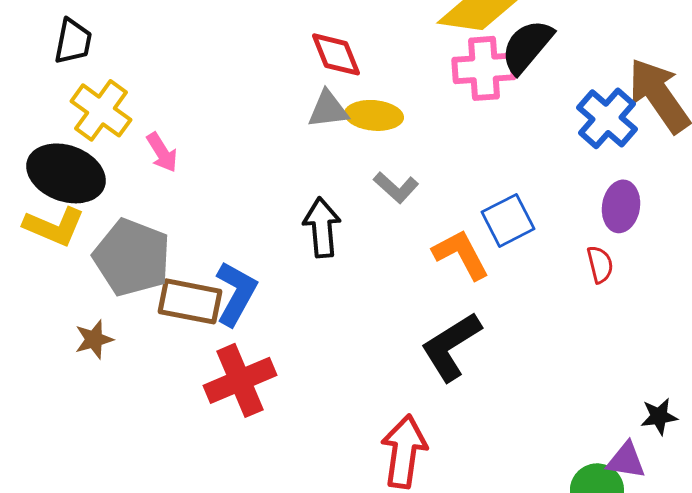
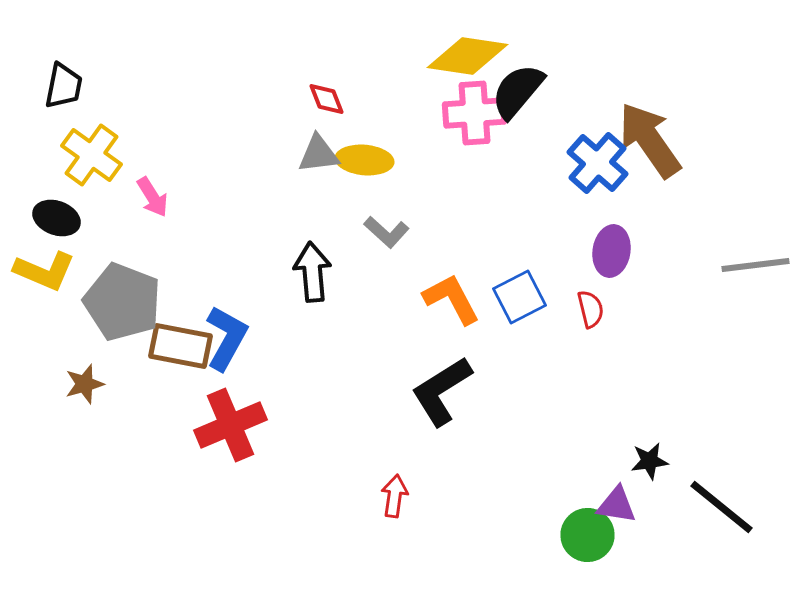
red diamond: (336, 54) -> (326, 99), size x0.7
black ellipse: (66, 173) -> (56, 218), size x0.6
blue square: (508, 220) -> (520, 297), moved
red arrow: (404, 451) -> (394, 496), size x0.6

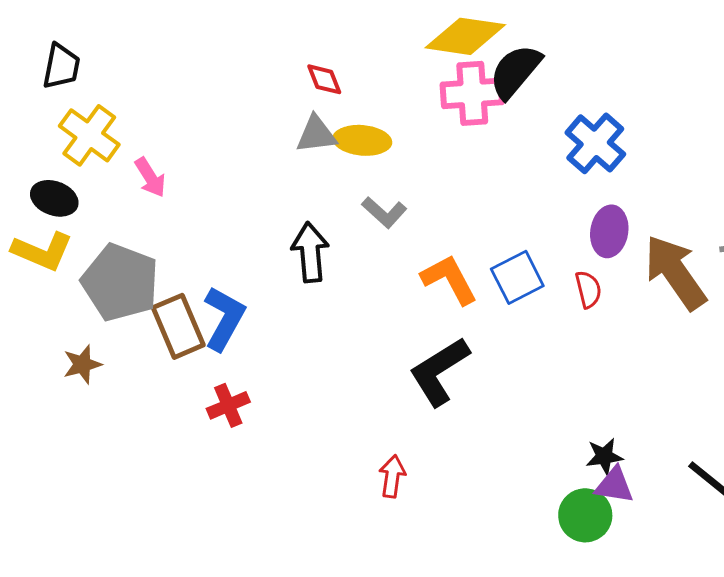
brown arrow: (650, 140) -> (675, 272), moved
brown rectangle: (180, 346) -> (178, 326), turned 56
red cross: (230, 425) -> (228, 405), size x0.6
black star: (650, 461) -> (604, 456), moved

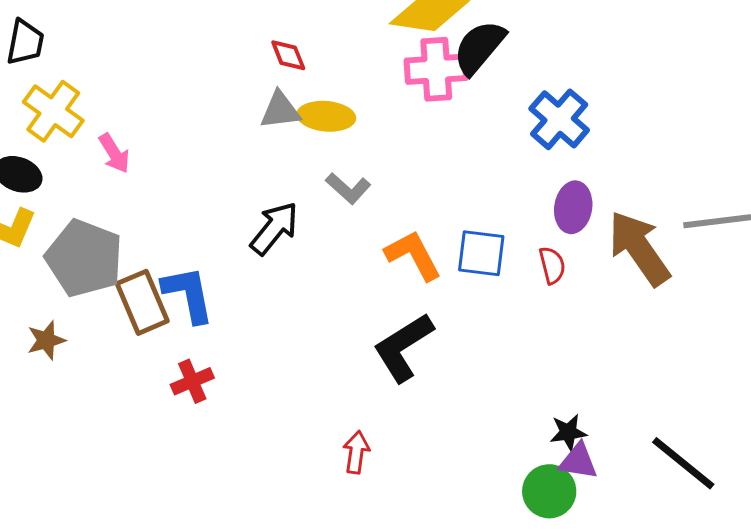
black arrow: (310, 252) -> (274, 228), turned 44
blue square: (517, 277) -> (481, 253), turned 34
blue L-shape: (224, 318) -> (188, 294), turned -40

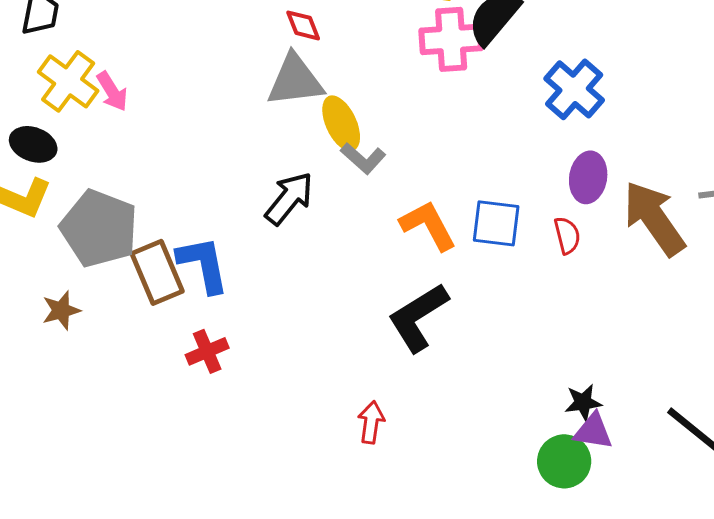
gray triangle: (280, 110) -> (295, 80), size x1.4
yellow ellipse: (326, 116) -> (341, 123), moved, turned 60
pink arrow: (114, 153) -> (112, 91), moved

